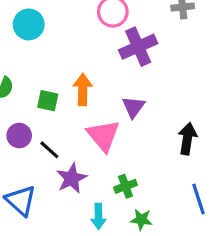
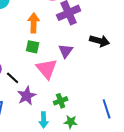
orange arrow: (83, 90) -> (34, 23), moved
green square: (48, 101) -> (33, 47), moved
black arrow: (187, 139) -> (100, 41), moved, turned 96

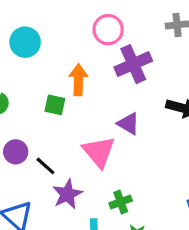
green square: (33, 47) -> (55, 105), moved
purple triangle: (66, 51) -> (128, 124), turned -35

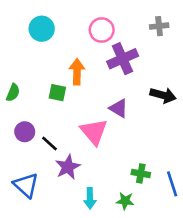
cyan circle: (25, 42) -> (42, 29), moved
green cross: (121, 202) -> (141, 173), moved, turned 30

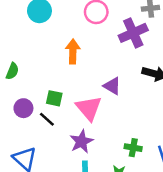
purple cross: (123, 59) -> (133, 33), moved
green square: (57, 93) -> (54, 98), moved
purple star: (68, 167) -> (81, 141), moved

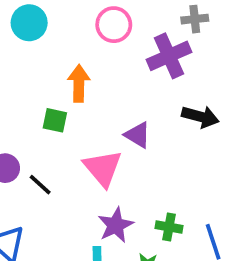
green square: (54, 98) -> (55, 120), moved
purple star: (81, 141) -> (116, 225), moved

